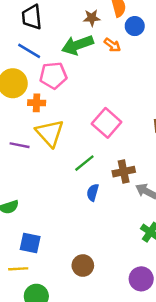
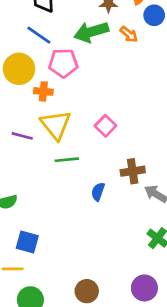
pink square: (107, 123) -> (105, 126), moved, size x0.7
green line: (84, 163) -> (67, 160), moved, turned 30
brown circle: (83, 266) -> (87, 291), moved

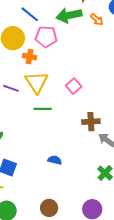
blue semicircle: (98, 192) -> (55, 160), moved, turned 80

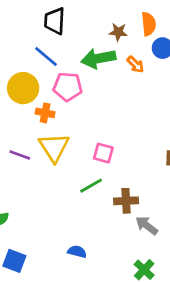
pink square: (74, 86) -> (103, 153), turned -35
green line: (43, 109) -> (91, 186), moved, turned -30

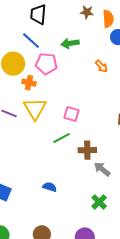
brown star: (118, 32) -> (87, 12), moved
green arrow: (98, 58) -> (70, 43), size x0.7
orange arrow: (135, 64) -> (101, 66), moved

